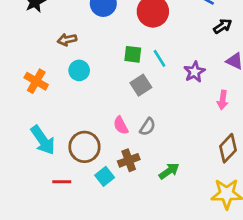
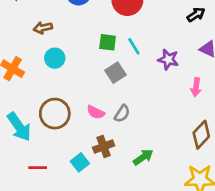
purple star: (194, 72) -> (168, 59), turned -30
pink semicircle: (121, 125) -> (96, 112), turned -36
brown circle: (84, 147) -> (55, 114), moved

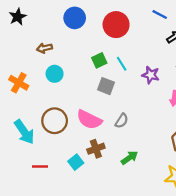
green square: (108, 42) -> (99, 60), turned -32
gray square: (115, 73) -> (106, 86), turned -36
pink semicircle: (96, 112) -> (89, 120), size x1.6
gray semicircle: (122, 114) -> (122, 121), moved

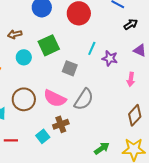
green square: (99, 60) -> (49, 45), moved, size x1.5
cyan line: (122, 64) -> (92, 48), moved, turned 56
gray semicircle: (122, 121) -> (84, 99), size x1.6
green arrow: (129, 158) -> (102, 148), moved

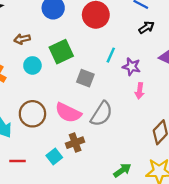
black arrow: (131, 24) -> (146, 27), moved
pink arrow: (131, 79) -> (140, 91), moved

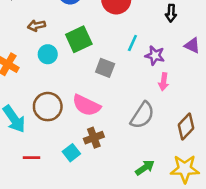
black arrow: (146, 27) -> (171, 13), turned 126
gray semicircle: (102, 114) -> (142, 115), moved

